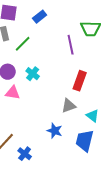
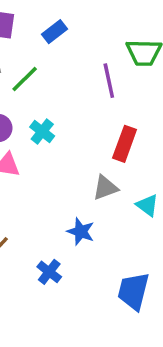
blue trapezoid: (85, 141) -> (133, 291), moved
blue cross: (25, 154) -> (49, 272), moved

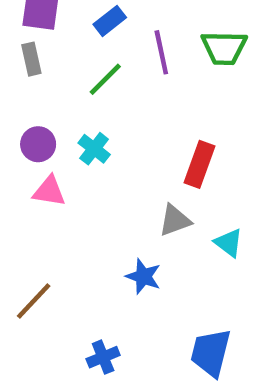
green line: (25, 79) -> (105, 79), moved
purple line: (109, 81) -> (161, 52), moved
blue cross: (49, 272) -> (103, 357), moved, turned 30

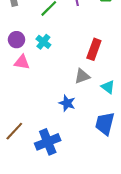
brown line: (34, 301) -> (14, 131), moved
blue trapezoid: (211, 353) -> (105, 124), moved
blue cross: (103, 357) -> (48, 142), size x1.6

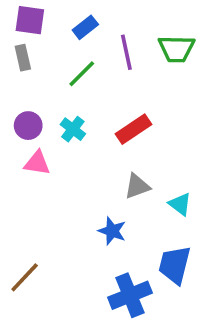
red rectangle: (94, 49) -> (134, 129), moved, turned 36
blue cross: (48, 142) -> (130, 295), moved

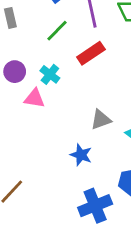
red rectangle: (134, 129) -> (91, 53), moved
pink triangle: (37, 163) -> (34, 98), moved

